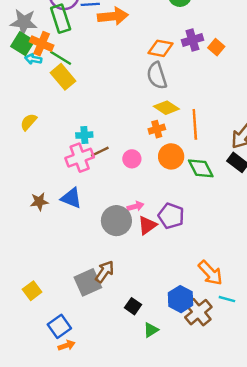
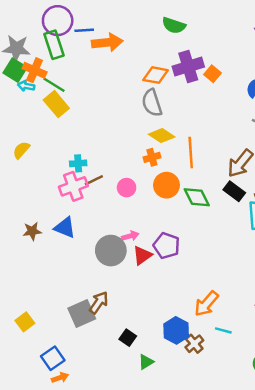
purple cross: (192, 40) -> (188, 67), size x1.4
orange arrow: (210, 273) -> (206, 304), turned 84
brown cross: (198, 312) -> (194, 344), size x0.7

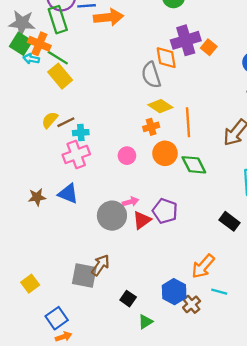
orange diamond: (156, 75) -> (166, 58), moved, turned 70
yellow semicircle: (21, 150) -> (50, 120), moved
brown line: (94, 180) -> (66, 122), moved
black rectangle: (234, 191) -> (230, 221), moved
gray square: (82, 313) -> (84, 276), turned 35

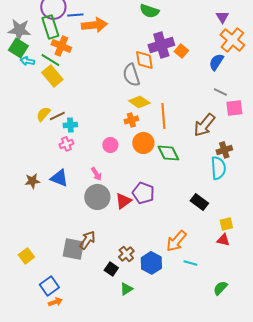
orange cross: (39, 44) -> (61, 46), moved
pink cross: (76, 154) -> (66, 144), size x0.6
pink arrow: (130, 202) -> (96, 174), moved, turned 72
brown cross: (192, 304) -> (126, 254), moved

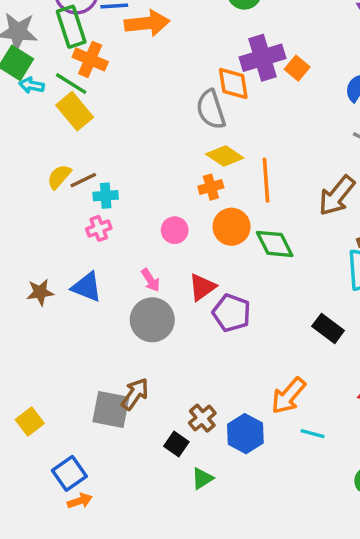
red triangle: (123, 201) -> (202, 287), moved

